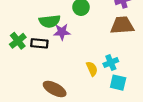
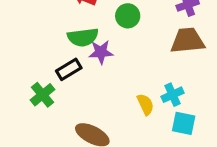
green cross: (18, 41) -> (43, 95), moved
black rectangle: (39, 43) -> (69, 69), turned -35

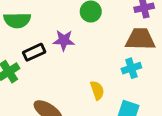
green semicircle: (83, 37) -> (17, 20), moved
cyan cross: (173, 95) -> (131, 68), moved

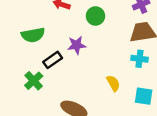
cyan cross: (131, 68) -> (139, 59), turned 35

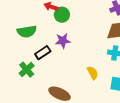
green circle: (95, 16) -> (62, 15), moved

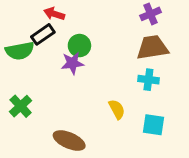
green circle: (62, 15) -> (79, 46), moved
black rectangle: (43, 53) -> (43, 34), moved

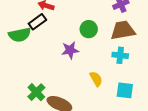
green circle: (79, 46) -> (89, 29), moved
purple star: (72, 63) -> (70, 50), moved
green cross: (21, 106) -> (36, 92), moved

